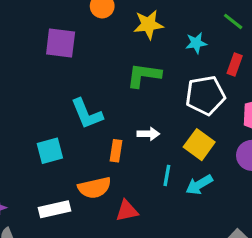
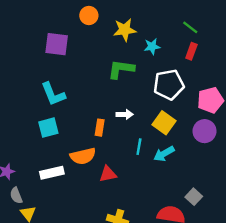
cyan star: (196, 43) -> (152, 46), moved
red rectangle: (235, 65) -> (191, 51), moved
cyan L-shape: (87, 114) -> (53, 94), moved

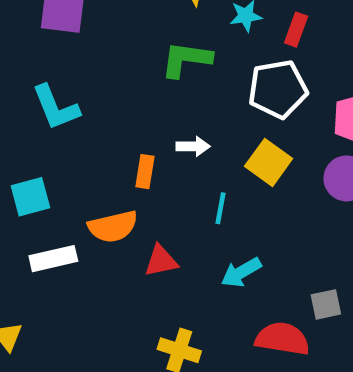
red rectangle: (191, 51) -> (296, 30), moved
cyan square: (48, 128) -> (30, 197), moved
cyan arrow: (164, 154) -> (241, 272), moved
gray square: (194, 197) -> (326, 304), turned 35

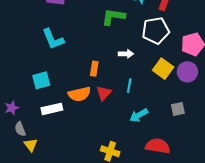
white arrow: (193, 146) -> (126, 54), moved
yellow square: (269, 162) -> (163, 69), moved
red triangle: (161, 261) -> (104, 93), moved, turned -35
gray square: (326, 304) -> (178, 109), moved

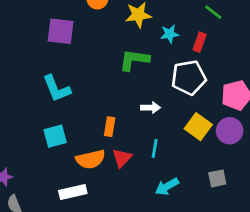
cyan square: (41, 80) -> (55, 136), moved
white rectangle: (52, 109) -> (73, 192), moved

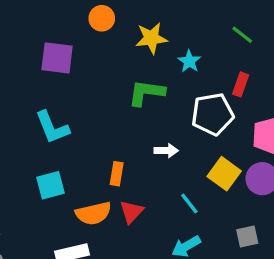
cyan star: (170, 34) -> (189, 61), turned -30
red rectangle: (200, 42) -> (241, 84), moved
cyan line: (155, 148) -> (189, 203), moved, turned -48

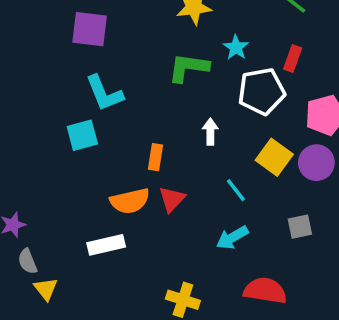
cyan star: (189, 61) -> (236, 47), moved
cyan L-shape: (52, 127) -> (104, 93), moved
white arrow: (166, 151) -> (210, 132), turned -90
cyan square: (50, 185) -> (82, 135), moved

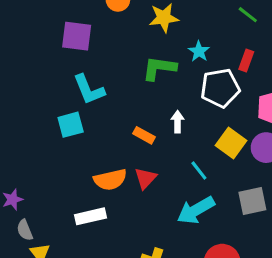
orange rectangle: (155, 157) -> (144, 135), moved, turned -70
gray square: (300, 227) -> (252, 201), size x1.4
cyan arrow: (232, 238) -> (196, 210), size x1.4

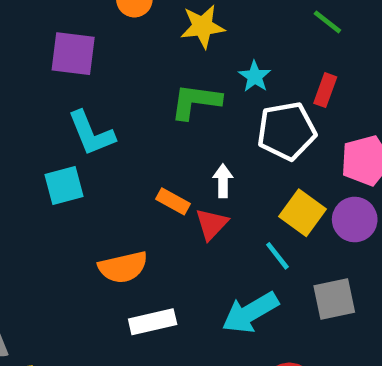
cyan line: (199, 170) -> (277, 256), moved
red triangle: (145, 178) -> (212, 224), moved
white rectangle: (90, 216) -> (153, 322), moved

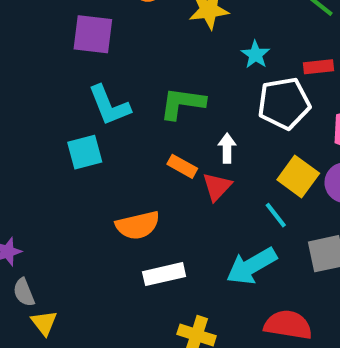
red rectangle: (325, 90) -> (319, 67), turned 64
green L-shape: (196, 101) -> (182, 103), moved

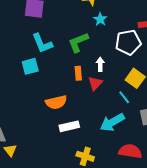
cyan star: (255, 55) -> (100, 19), moved
green L-shape: (182, 103) -> (78, 42), turned -30
orange rectangle: (182, 166) -> (78, 73), turned 56

